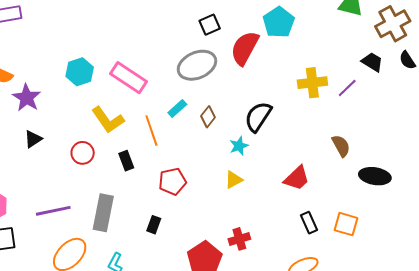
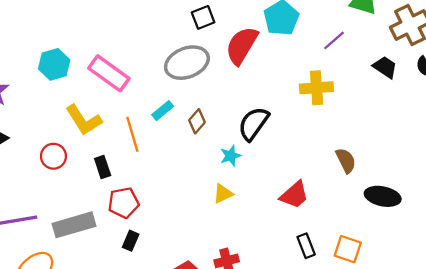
purple line: (347, 88) -> (334, 40), moved
red pentagon: (173, 181) -> (123, 203), moved
gray rectangle: (103, 213) -> (74, 225), turned 60

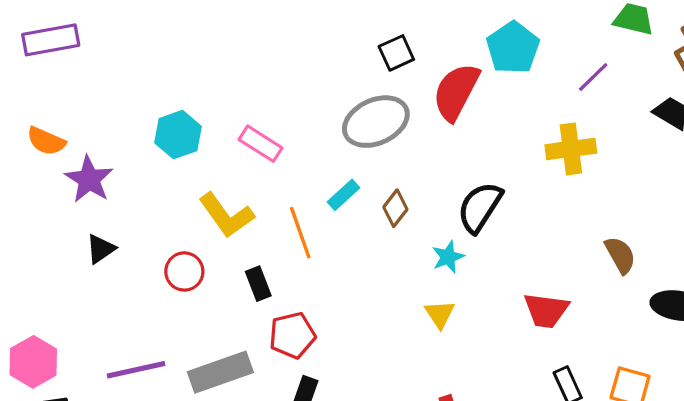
pink rectangle: (109, 73) -> (260, 144), size x0.7
yellow triangle: (223, 194) -> (440, 314), turned -35
red trapezoid: (294, 195) -> (546, 310), turned 52

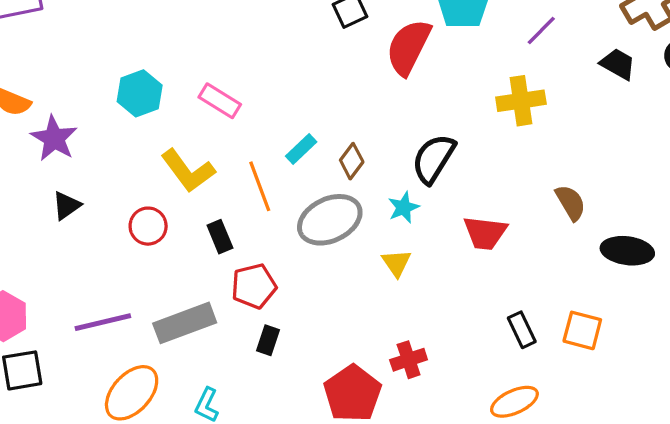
gray ellipse: (376, 122) -> (330, 220), moved
red trapezoid: (546, 310) -> (485, 233), moved

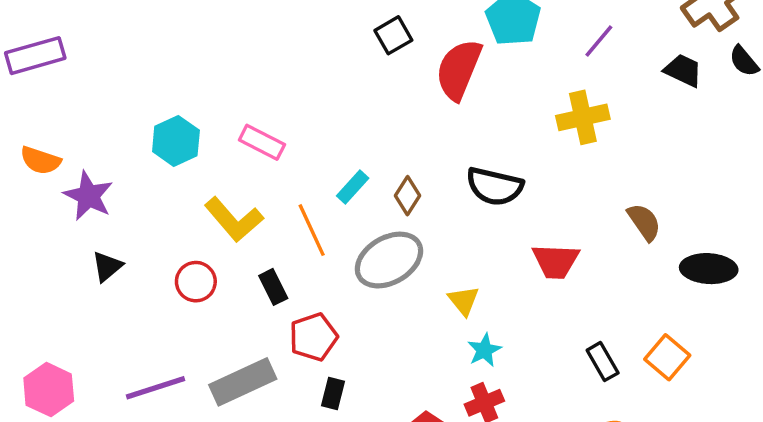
black semicircle: (434, 159) -> (495, 186), turned -104
cyan star: (404, 207) -> (484, 350), moved
orange square: (582, 330) -> (667, 357), turned 30

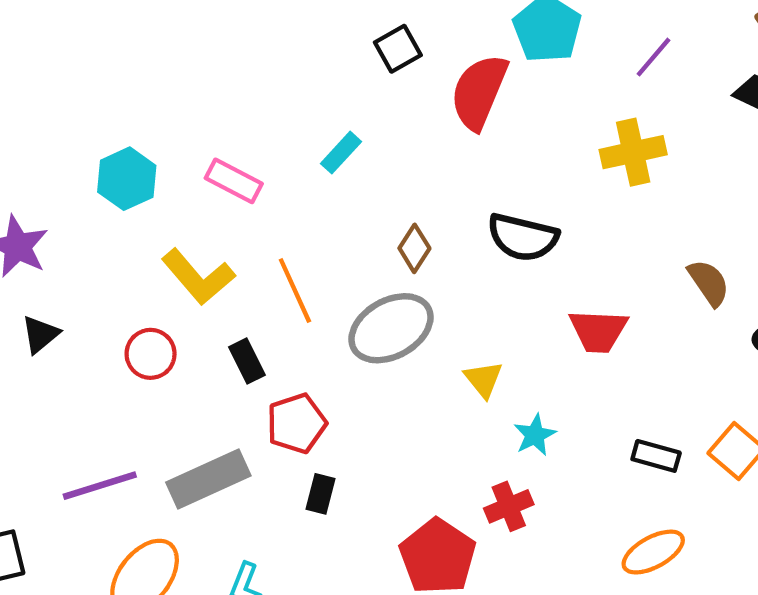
cyan rectangle: (353, 187) -> (341, 153), moved
cyan star: (484, 350) -> (535, 435), moved
black rectangle: (603, 362) -> (656, 456), turned -45

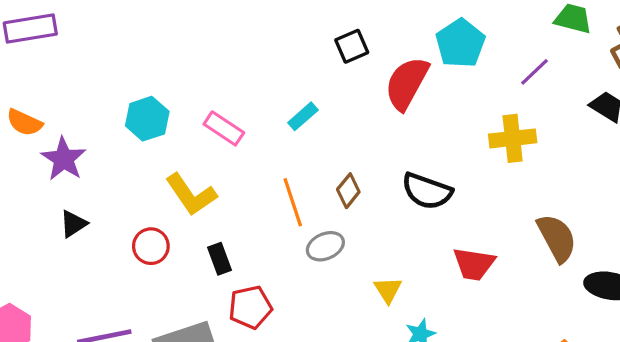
brown semicircle: (709, 283) -> (557, 238), size x1.4
orange line: (295, 291) -> (293, 202), moved
gray ellipse: (391, 328) -> (325, 246), size x0.6

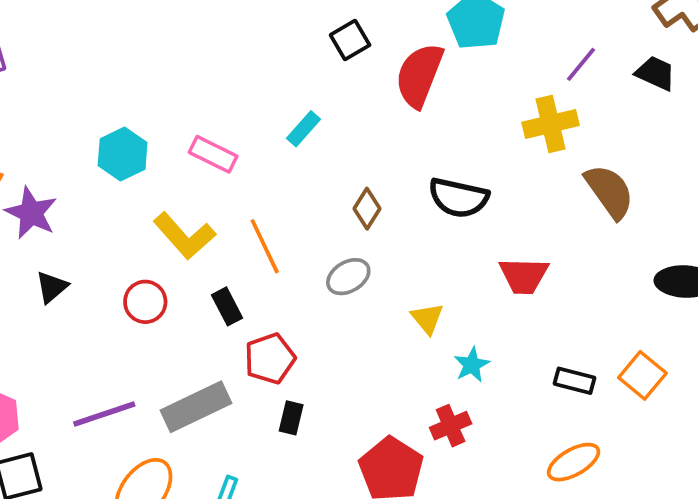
purple line: (535, 72) -> (581, 64), moved
orange line: (293, 202) -> (265, 246), moved
brown semicircle: (557, 238) -> (609, 191), moved

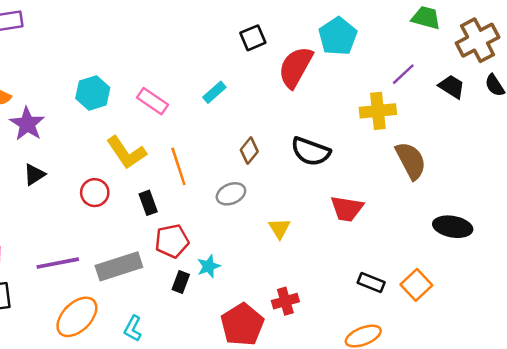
cyan star: (472, 365) -> (209, 266), moved

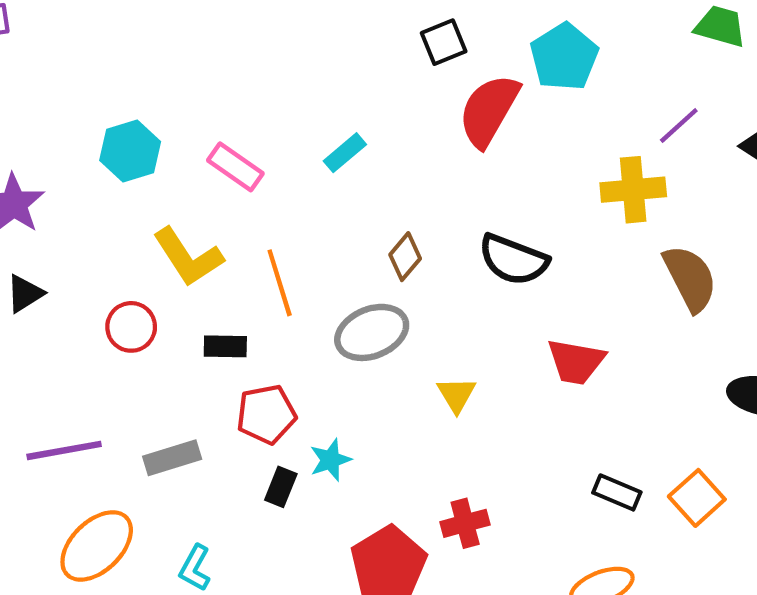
black square: (253, 38) -> (444, 42), moved
gray ellipse: (231, 194) -> (372, 332), size x1.4
black rectangle: (148, 203) -> (225, 346), turned -70
gray rectangle: (119, 266) -> (172, 458), size x0.7

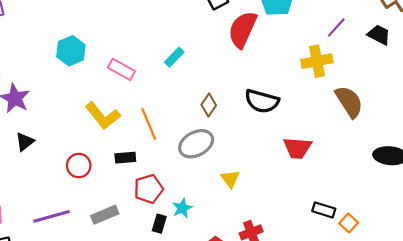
cyan hexagon: (130, 151) -> (71, 51), moved
red circle: (131, 327) -> (79, 166), moved
yellow triangle: (456, 395) -> (230, 179), moved
orange square: (697, 498) -> (349, 223), moved, size x0.7

